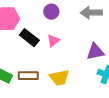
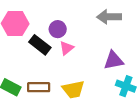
purple circle: (51, 12) -> (58, 29), moved

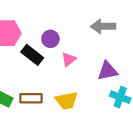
pink triangle: (67, 48) -> (69, 59), moved

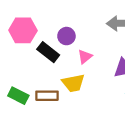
yellow trapezoid: (66, 101) -> (73, 83), moved

